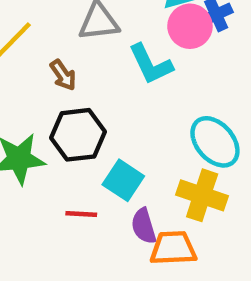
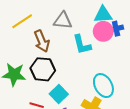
brown arrow: (63, 75) -> (42, 41), size x1.5

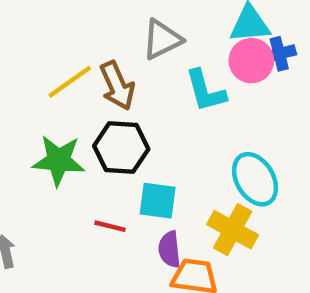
yellow line: (22, 21) -> (70, 82), moved
gray triangle: (63, 21) -> (162, 39), turned -30
cyan square: (59, 94) -> (158, 201), turned -36

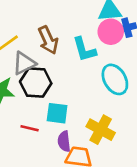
gray triangle: (162, 39) -> (24, 63), moved
brown arrow: (117, 86) -> (48, 40), moved
cyan ellipse: (255, 179) -> (115, 79), moved

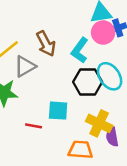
cyan L-shape: (84, 49) -> (80, 50), turned 55
black hexagon: (36, 83) -> (88, 82), moved
purple semicircle: (64, 141) -> (112, 137), moved

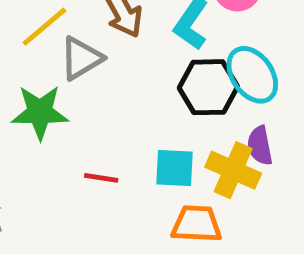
cyan square: (58, 111) -> (174, 168), moved
purple semicircle: (112, 137) -> (260, 146), moved

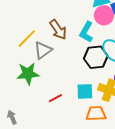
red line: (101, 178) -> (55, 98), turned -32

